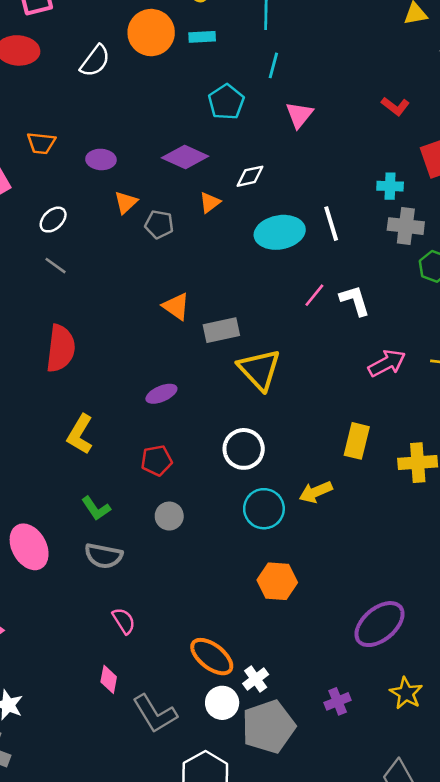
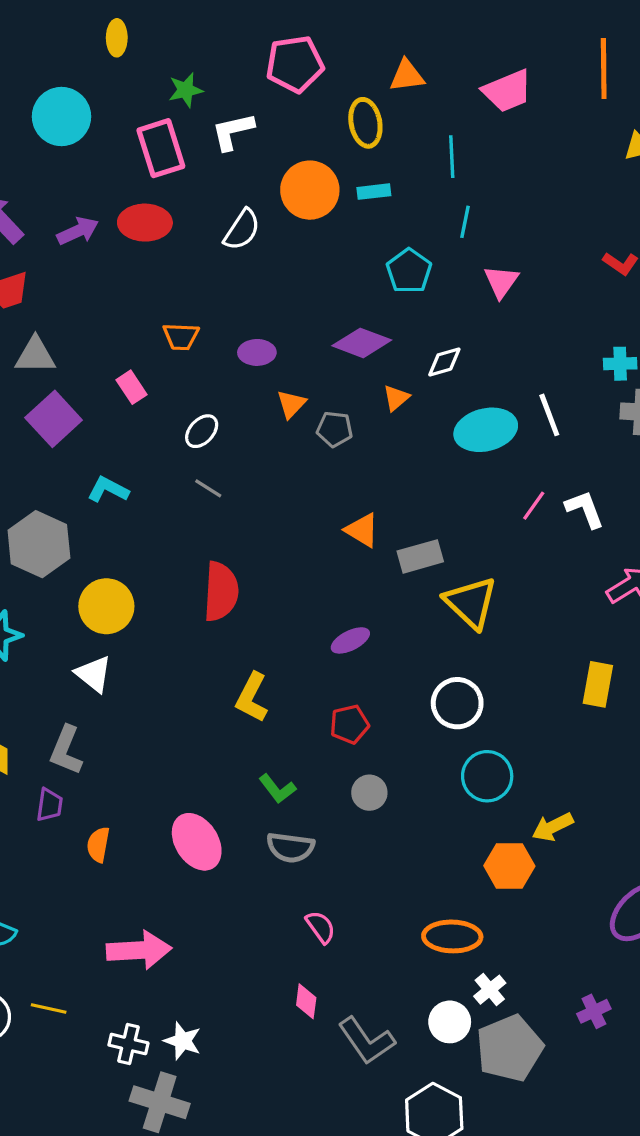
yellow arrow: (316, 492) -> (553, 827), moved
orange ellipse: (212, 657) -> (452, 936), moved, turned -33

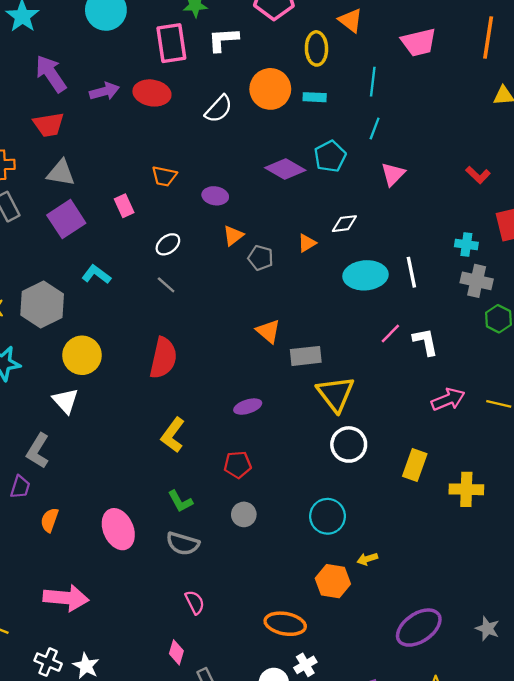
orange triangle: (407, 76) -> (351, 20), turned 36
purple diamond: (362, 343) -> (285, 169), moved
white circle: (457, 703) -> (349, 444), moved
yellow arrow: (553, 827) -> (367, 559), size x0.7

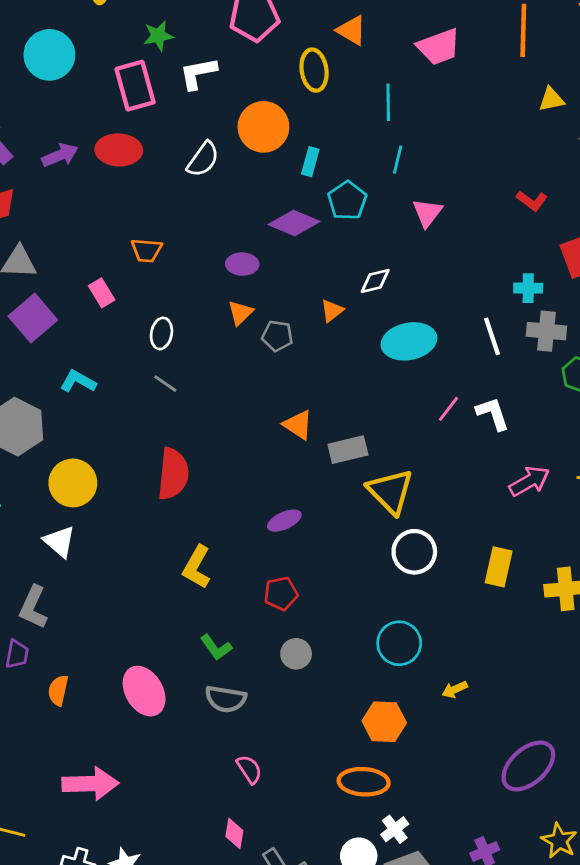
cyan rectangle: (315, 97) -> (310, 162), moved, turned -70
purple ellipse: (215, 196) -> (242, 264), moved
white ellipse: (168, 244) -> (161, 333), turned -35
white line: (411, 272) -> (492, 336), moved
orange hexagon: (333, 581) -> (384, 722), moved

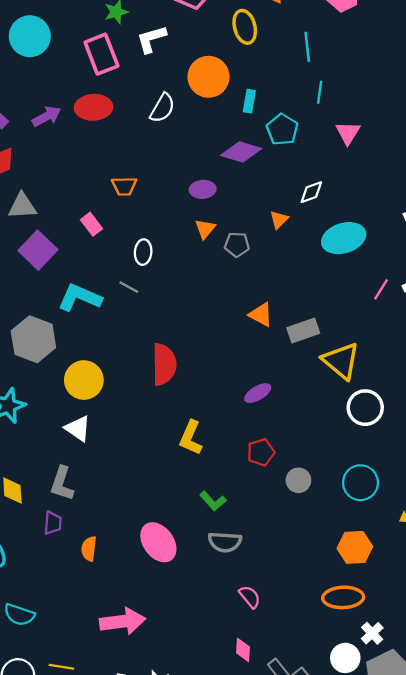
cyan L-shape: (78, 381) -> (80, 298), size x1.5
gray line: (165, 384) -> (129, 287), moved
gray circle: (296, 654) -> (298, 480), moved

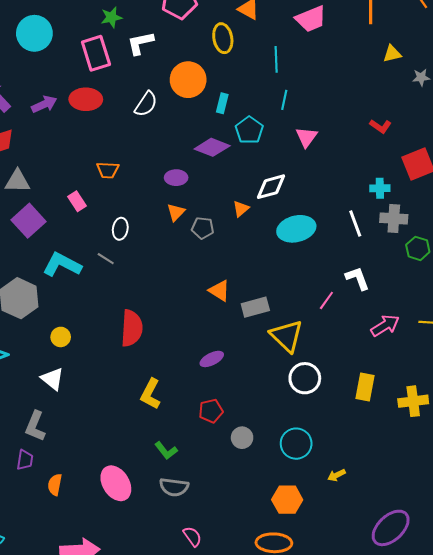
white diamond: (311, 192) -> (271, 187), size x1.4
pink line: (381, 289) -> (326, 300), moved
yellow circle: (84, 380) -> (61, 337), size x0.6

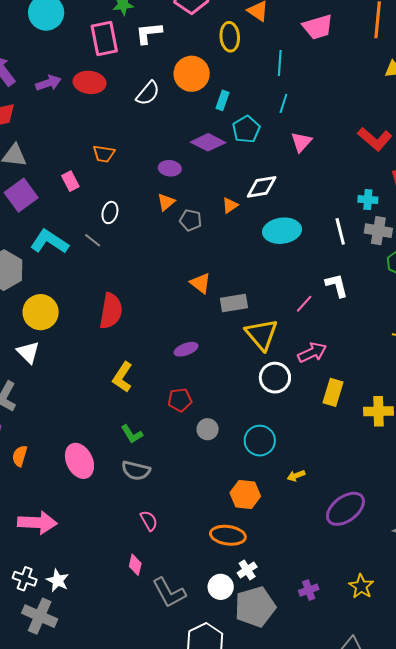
red L-shape: (380, 126) -> (375, 139), size x1.6
pink arrow: (385, 326) -> (312, 353), moved
yellow circle: (61, 337) -> (41, 312), size x1.8
purple ellipse: (391, 528) -> (345, 509), moved

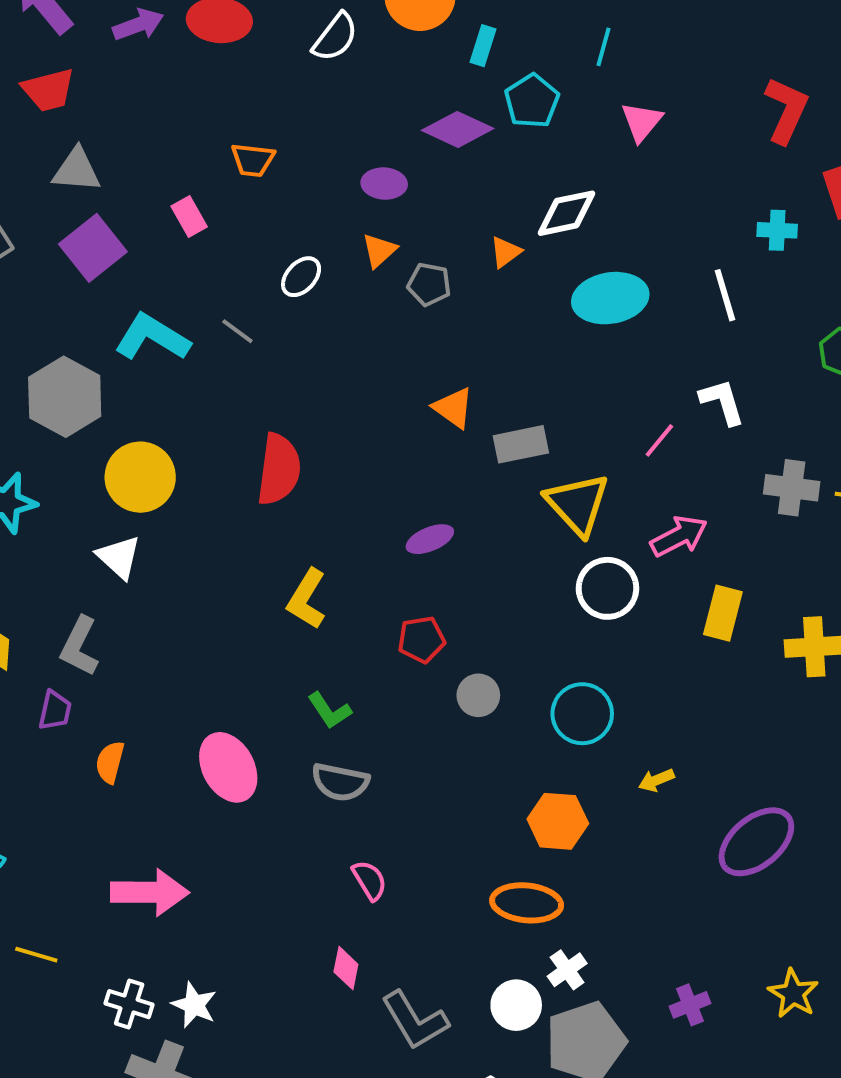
red L-shape: (375, 139) -> (786, 110), turned -104
white ellipse: (110, 213) -> (301, 277), moved, turned 30
gray cross: (378, 231) -> (792, 488), moved

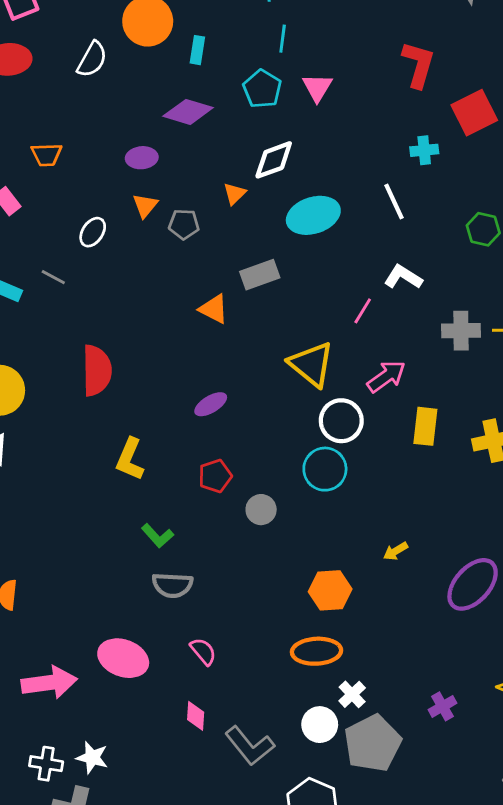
cyan pentagon: (532, 101) -> (262, 89), moved
white L-shape: (722, 402) -> (403, 277), turned -33
gray rectangle: (521, 444) -> (260, 275), moved
cyan circle: (582, 714) -> (325, 469), moved
pink ellipse: (228, 767) -> (123, 658), moved, turned -33

